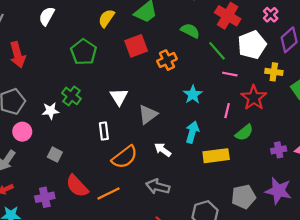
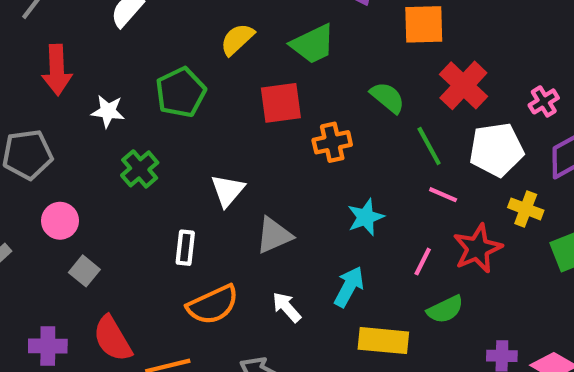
white star: (50, 111) -> (108, 111), moved
pink circle: (22, 132) -> (60, 221), moved

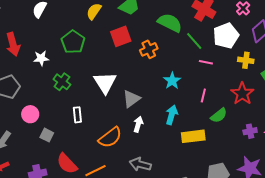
green semicircle: (388, 97) -> (170, 23), size x1.4
white triangle: (228, 190) -> (105, 83), size x1.4
white rectangle: (185, 248) -> (77, 115), moved
red star: (478, 248) -> (242, 94), moved
white arrow: (287, 307) -> (138, 124), moved, turned 70

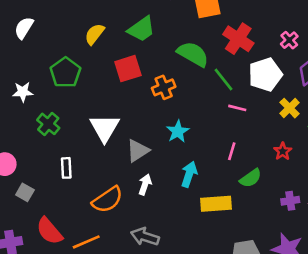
yellow cross: (246, 60) -> (290, 108), turned 35
cyan star: (172, 81) -> (178, 131), moved
red star: (242, 94) -> (283, 151), size x0.6

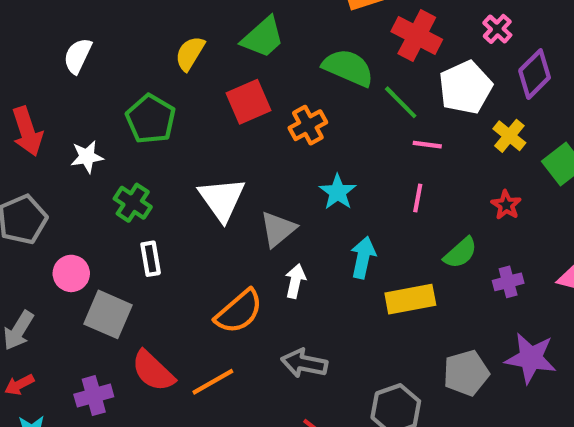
pink line: (232, 151) -> (418, 198), moved
white rectangle: (66, 168) -> (151, 259), moved
gray square: (25, 192) -> (108, 314), size x1.6
purple cross: (290, 201) -> (508, 282), moved

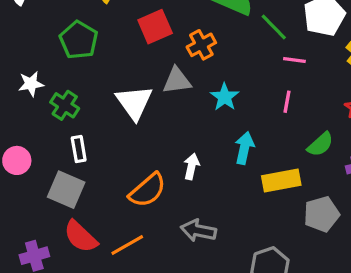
white star: (87, 157) -> (31, 84), moved
gray triangle: (278, 229) -> (177, 81), moved, turned 32
gray square: (108, 314) -> (66, 190), moved
gray pentagon: (466, 373) -> (321, 214), moved

